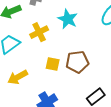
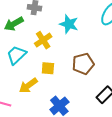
yellow square: (53, 64) -> (48, 68), moved

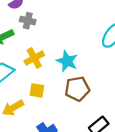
cyan star: (69, 24) -> (67, 61), moved

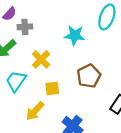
cyan star: (67, 61) -> (75, 35), moved

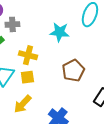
yellow cross: (41, 59) -> (28, 55), turned -30
yellow square: (52, 88) -> (27, 77), moved

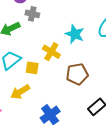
yellow cross: (28, 55) -> (51, 52), moved

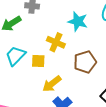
yellow arrow: (20, 92) -> (52, 84), moved

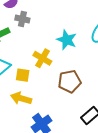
yellow arrow: (52, 84) -> (21, 98), moved, turned 48

